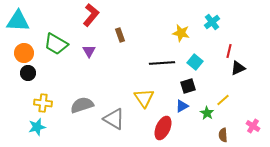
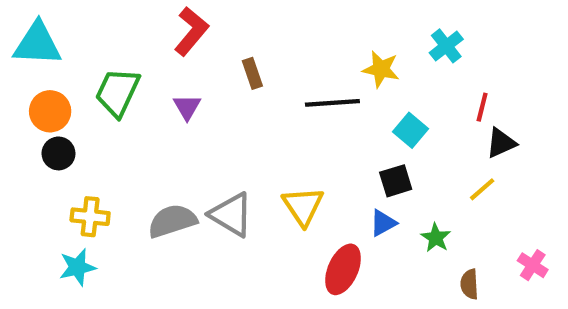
green trapezoid: (56, 44) -> (118, 92), turned 85
black line: (162, 63) -> (332, 103), moved
yellow line: (223, 100) -> (482, 189), moved
gray triangle: (114, 119) -> (231, 215), moved

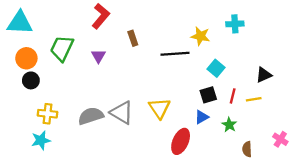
cyan cross: (446, 46) -> (235, 24), turned 35
red line: (482, 107) -> (233, 96), moved
yellow line: (482, 189) -> (254, 99), turned 32

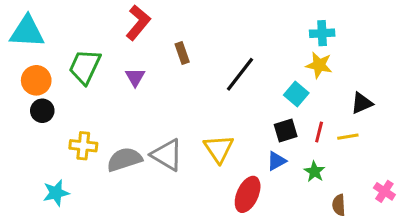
yellow star: (201, 36) -> (319, 65), moved
black line: (175, 54) -> (240, 74), turned -48
yellow cross: (47, 114) -> (83, 146), moved

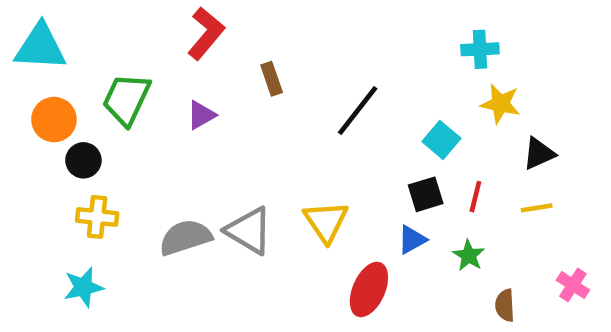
yellow star: (319, 65) -> (500, 104), moved
purple triangle: (135, 77) -> (201, 115), turned 30
black circle: (42, 111) -> (83, 160), moved
yellow line: (348, 137) -> (537, 208), moved
yellow cross: (83, 146) -> (97, 217), moved

